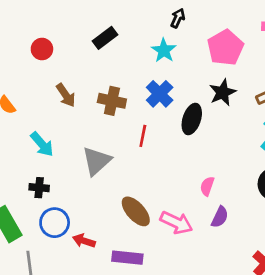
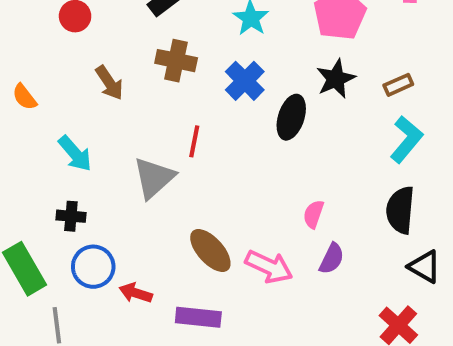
brown cross: (112, 101) -> (176, 61), moved
red line: (143, 136) -> (194, 141), moved

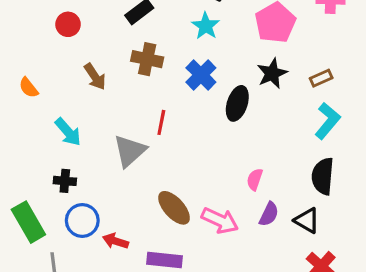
black triangle: (425, 267) -> (307, 220), moved

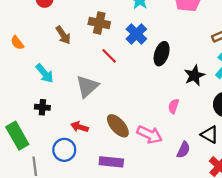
black star: (272, 73) -> (194, 76), moved
red line: (161, 122) -> (109, 56), moved, turned -56
purple semicircle: (269, 214) -> (183, 150), moved
blue circle: (82, 220) -> (64, 150), moved
red arrow: (115, 241) -> (80, 127), moved

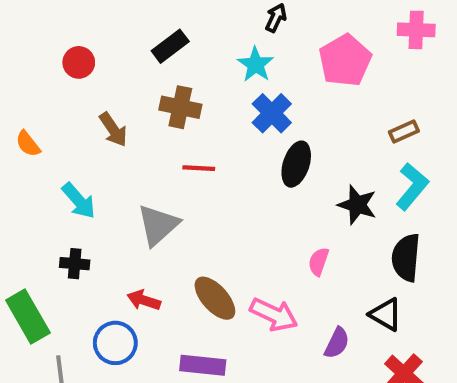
blue cross: (136, 34) -> (272, 113), moved
red line: (109, 56) -> (199, 168), turned -42
black star: (194, 76) -> (357, 205), turned -30

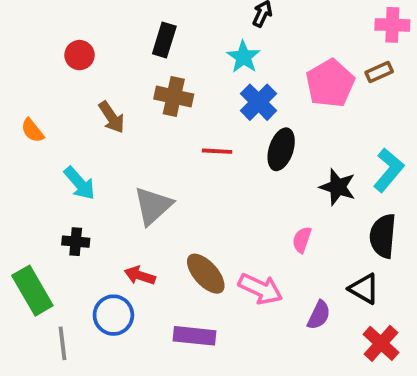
black rectangle: (170, 46) -> (164, 40), turned -36
pink pentagon: (345, 60) -> (330, 83), moved
brown rectangle: (404, 132) -> (379, 72), moved
red line: (199, 168) -> (217, 151), moved

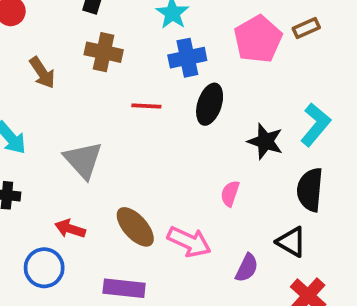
blue cross: (259, 102) -> (187, 58), turned 33
gray triangle: (153, 206) -> (83, 160), turned -30

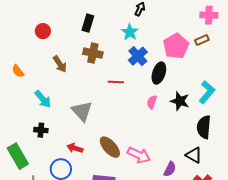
blue cross: (187, 58) -> (138, 56), turned -30
black ellipse: (210, 104) -> (159, 73), moved
pink semicircle: (230, 193) -> (152, 102), moved

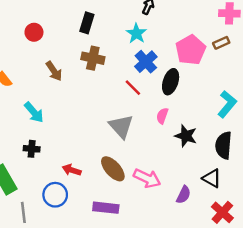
red line: (116, 82) -> (133, 88), moved, turned 42
black star: (180, 101) -> (186, 136), moved
gray triangle: (82, 111) -> (121, 126), moved

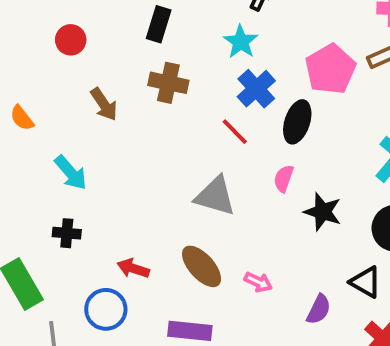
gray triangle: (121, 126) -> (215, 196), turned -32
pink arrow: (147, 178) -> (258, 282), size x0.6

